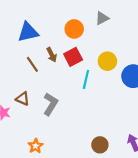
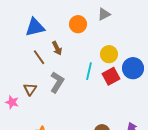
red square: (73, 57) -> (111, 76), moved
brown triangle: (23, 99) -> (30, 89), turned 40
gray L-shape: (51, 104) -> (57, 82), moved

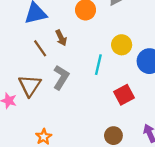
red square: (111, 76) -> (124, 95), moved
brown triangle: (30, 89) -> (30, 86), size x1.5

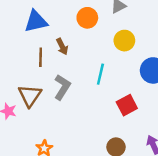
yellow circle: (122, 45) -> (124, 41), moved
brown line: (40, 48) -> (41, 57), turned 36

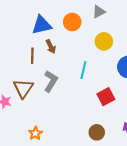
blue triangle: (36, 21) -> (42, 25), moved

